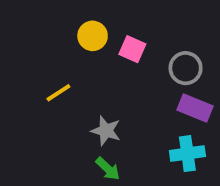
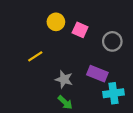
purple rectangle: (195, 108) -> (97, 74), moved

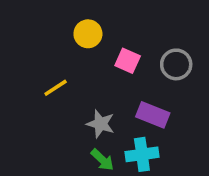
pink square: (80, 30) -> (128, 61), moved
cyan cross: (113, 93) -> (142, 154), moved

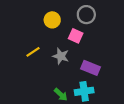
gray circle: (176, 64) -> (86, 15), moved
gray star: (101, 124) -> (61, 56), moved

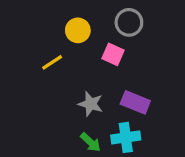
yellow line: (33, 52) -> (52, 62), moved
gray star: (61, 56) -> (91, 104), moved

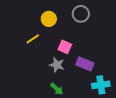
pink square: (113, 54) -> (65, 47), moved
cyan cross: (126, 137) -> (101, 85), moved

